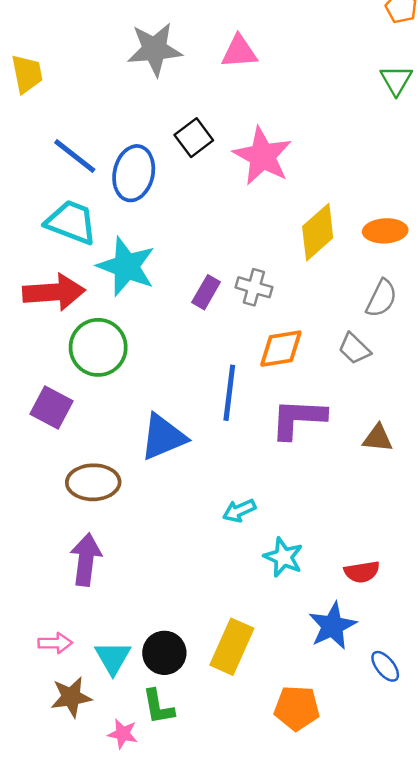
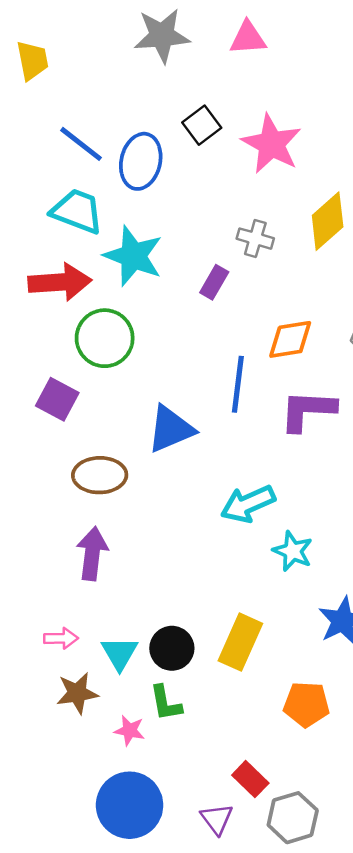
gray cross: (254, 287) -> (255, 239), moved
cyan arrow: (239, 511) -> (248, 504), size x1.6

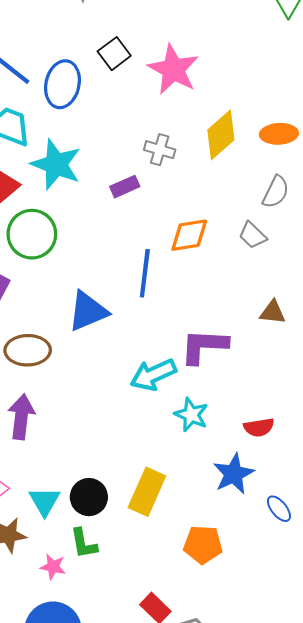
purple rectangle: (214, 282) -> (125, 187), turned 36
purple L-shape: (308, 410) -> (204, 346), moved

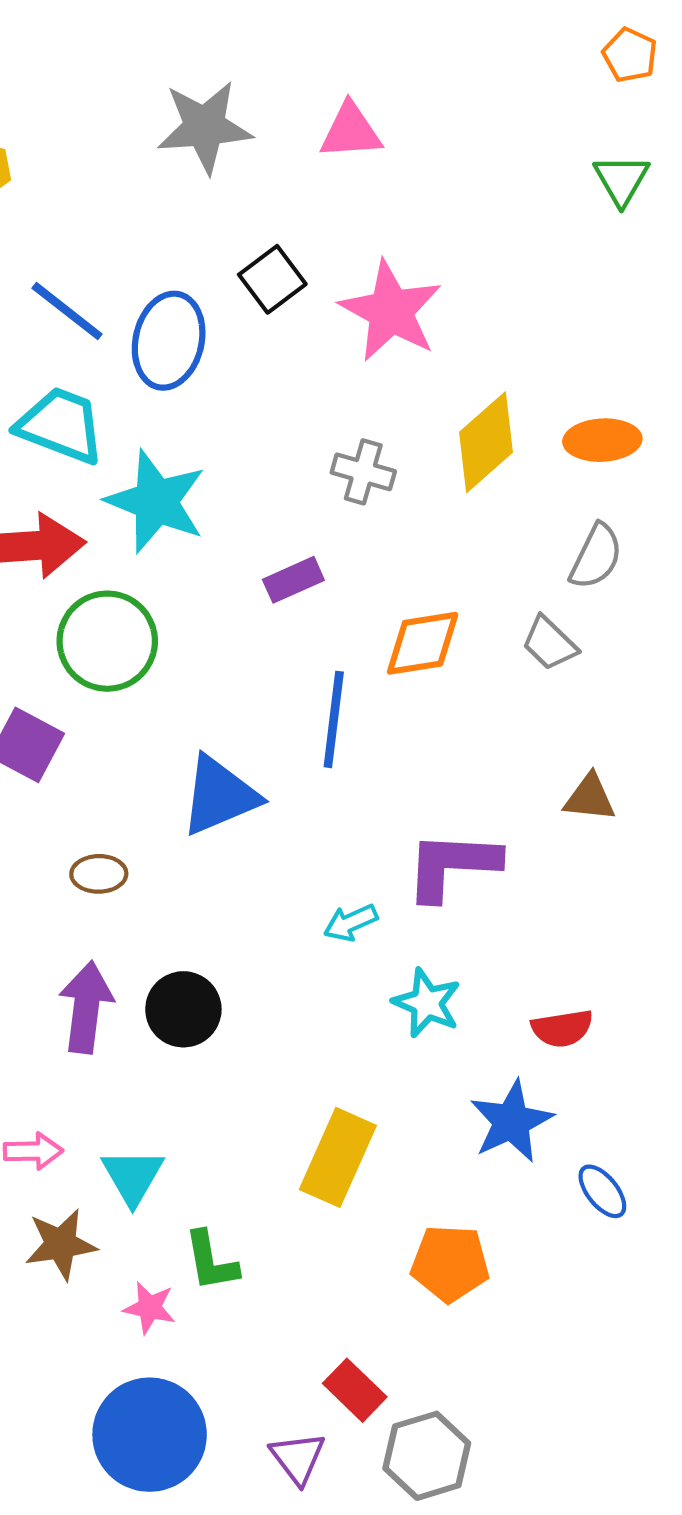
purple rectangle: (125, 187) -> (293, 580), moved
brown ellipse: (28, 350) -> (99, 874), size x0.6
cyan arrow: (153, 375) -> (351, 923), size x0.6
black circle: (89, 497) -> (183, 1009), moved

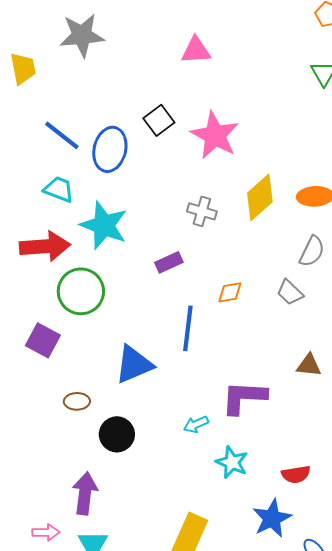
gray star: (205, 127) -> (82, 35), moved
cyan trapezoid: (61, 425) -> (59, 189), size x0.7
orange diamond: (423, 643) -> (230, 292), size x0.7
purple arrow: (86, 1007) -> (85, 493), moved
black circle: (183, 1009) -> (117, 434), moved

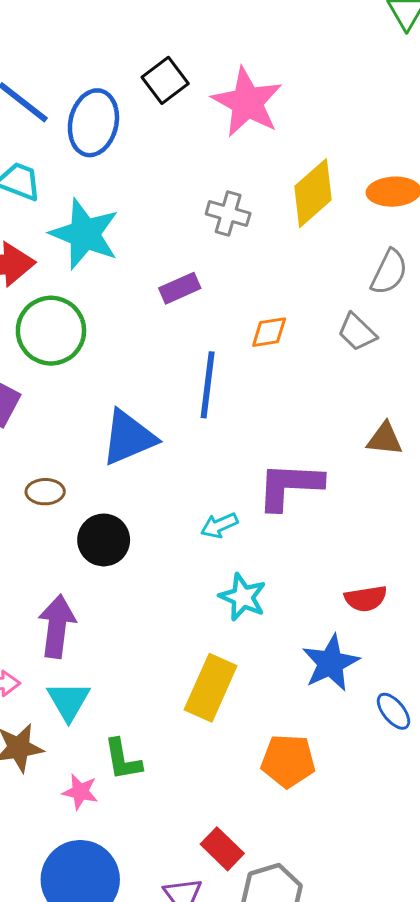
cyan star: (232, 462) -> (243, 597), moved

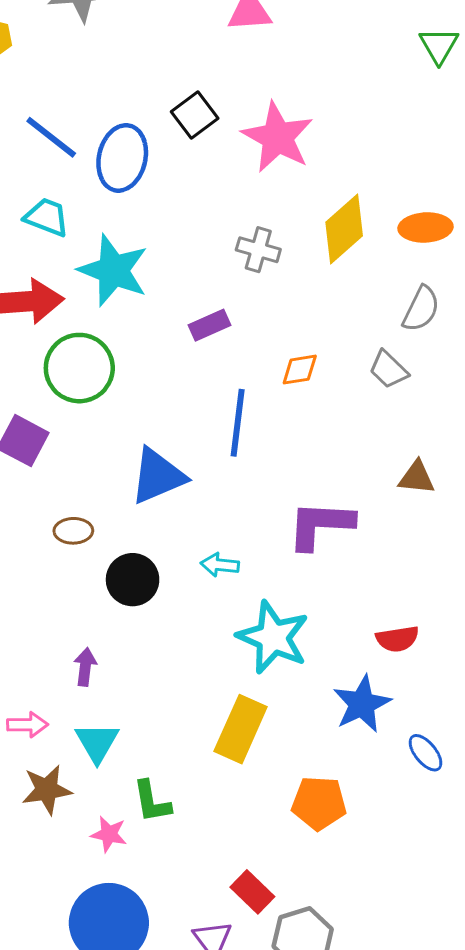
cyan arrow: (219, 525) -> (220, 565), moved, turned 30
cyan star: (243, 597) -> (273, 637), size x1.5
purple arrow: (57, 626) -> (85, 667), size x0.6

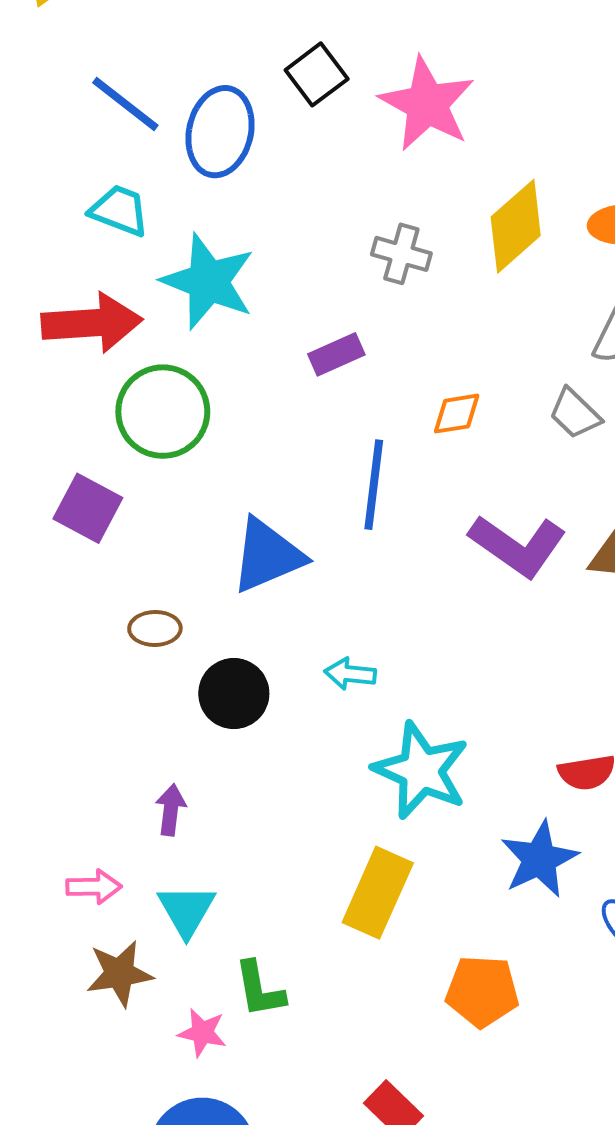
purple L-shape: (320, 525) -> (518, 546), moved, turned -148

